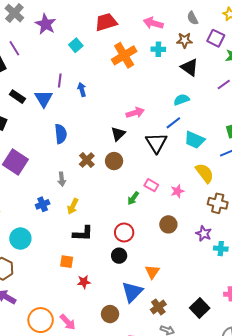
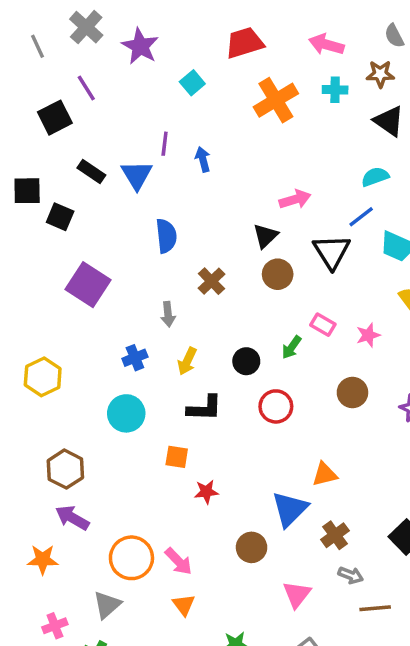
brown circle: (114, 161) -> (278, 274), moved
cyan circle: (20, 239) -> (126, 413), moved
black circle: (119, 256) -> (246, 361), moved
orange triangle: (152, 272) -> (325, 474), turned 42

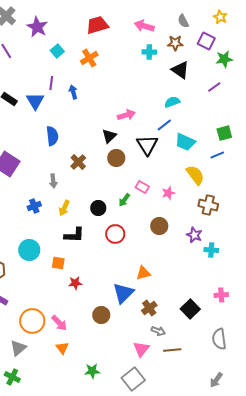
cyan square: (192, 83) -> (57, 51), moved
orange cross: (276, 100) -> (89, 58), moved, size x0.7
cyan circle: (126, 413) -> (29, 250), moved
pink triangle: (297, 594) -> (141, 349), moved

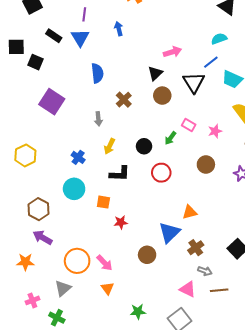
purple line: (51, 83) -> (84, 14), moved
blue cross: (34, 206) -> (78, 157), moved, turned -32
pink triangle: (141, 349) -> (188, 289), turned -42

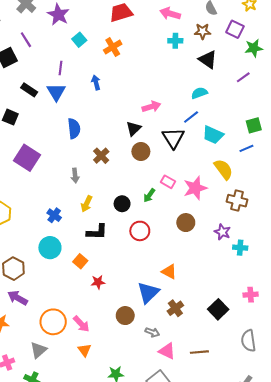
pink star: (215, 131) -> (195, 188), size x1.6
orange square: (103, 202) -> (80, 261), turned 32
orange triangle: (190, 212) -> (169, 272), turned 42
gray arrow: (205, 271) -> (152, 332), moved

